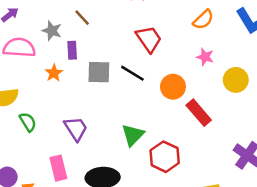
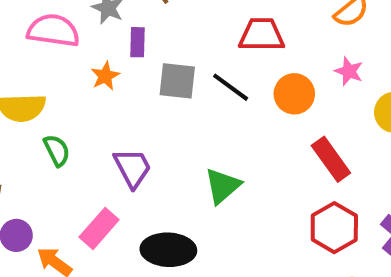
red trapezoid: (149, 39) -> (262, 35), turned -60
orange circle: (173, 87) -> (294, 94), moved
red hexagon: (165, 157) -> (334, 228), moved
pink rectangle: (58, 168) -> (99, 228), turned 50

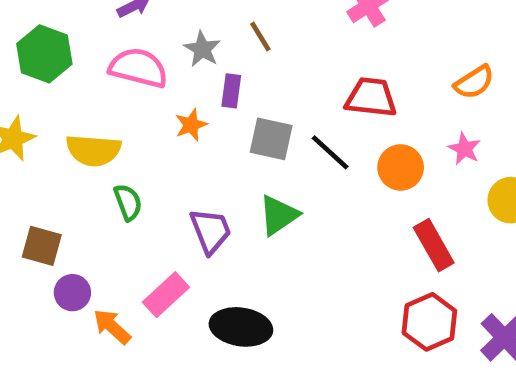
green triangle: (223, 186) -> (279, 215), moved

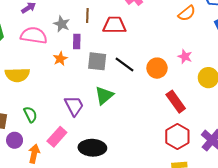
brown line: (260, 36) -> (87, 15), turned 40
orange semicircle: (474, 82) -> (187, 13), moved
red trapezoid: (371, 97) -> (114, 25), moved
green semicircle: (128, 202) -> (30, 114), moved
orange arrow: (112, 327) -> (34, 154), turned 66

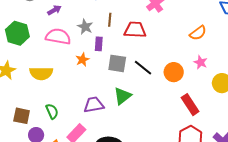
orange semicircle: (187, 13) -> (198, 33), moved
purple trapezoid: (74, 106) -> (94, 105), turned -75

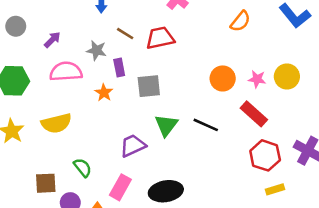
brown line: (110, 20) -> (125, 34), turned -48
pink star: (201, 62) -> (257, 79), moved
black line: (143, 68) -> (206, 125), moved

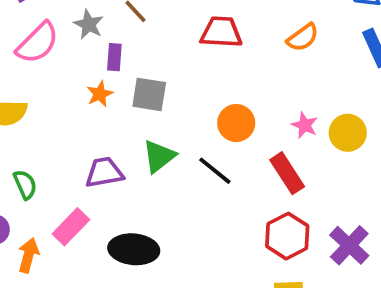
red trapezoid: (160, 38) -> (221, 32), moved
pink semicircle: (66, 72) -> (38, 43), turned 124
orange circle: (223, 78) -> (236, 123), moved
orange star: (104, 93) -> (100, 94), moved

